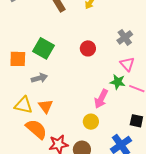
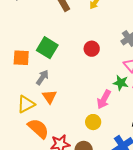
gray arrow: (39, 78) -> (42, 77), turned -42
yellow triangle: (24, 105) -> (26, 104), turned -42
orange triangle: (46, 106) -> (49, 97), moved

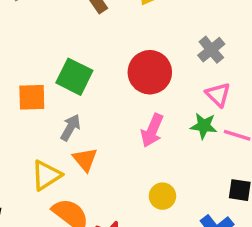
red circle: (92, 49) -> (150, 72), size x1.6
pink arrow: (104, 99) -> (152, 130), moved

